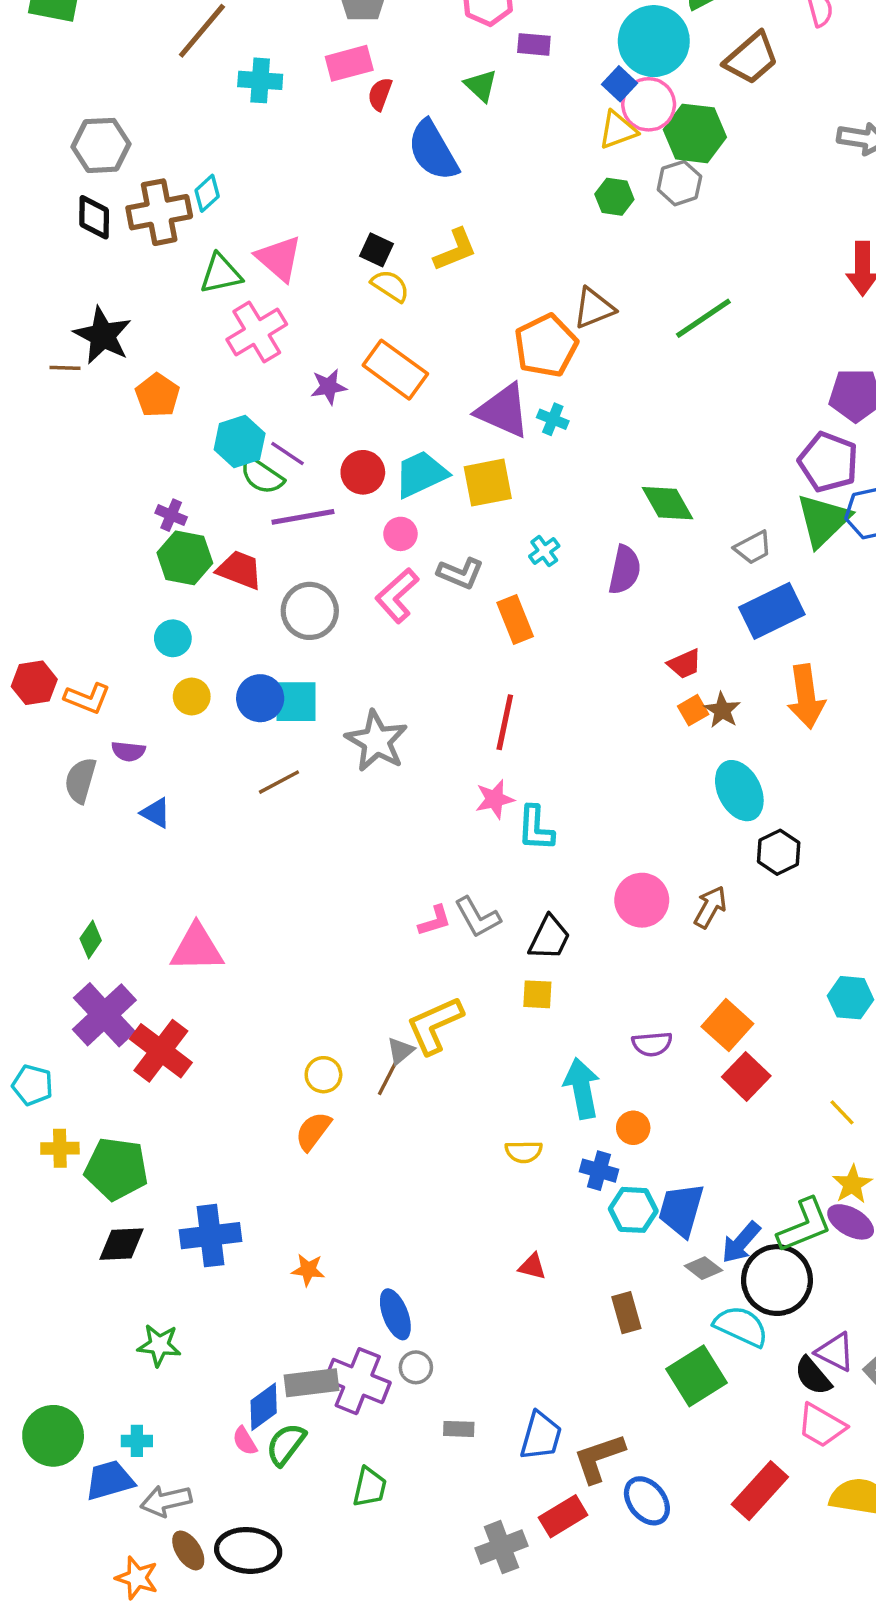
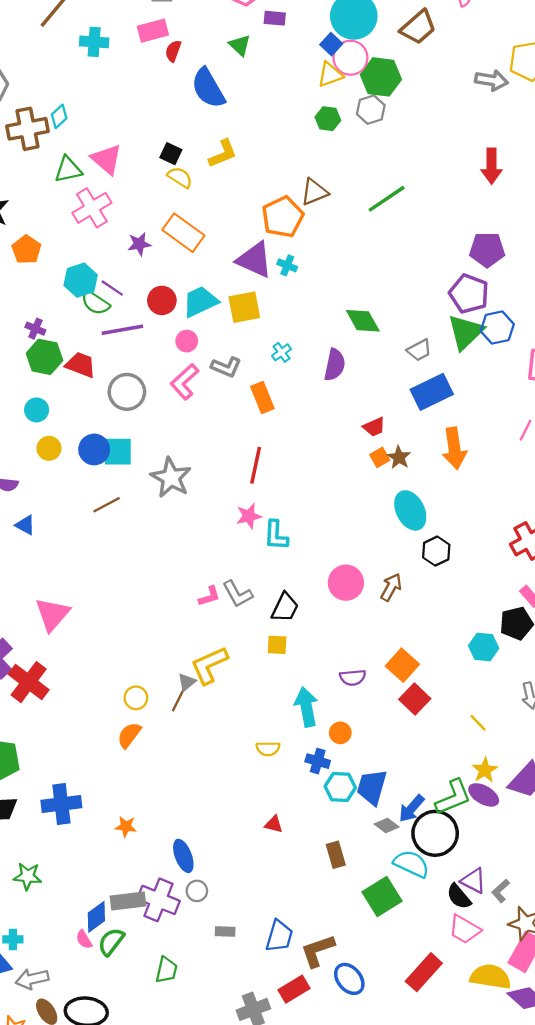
pink triangle: (197, 948) -> (52, 614), turned -48

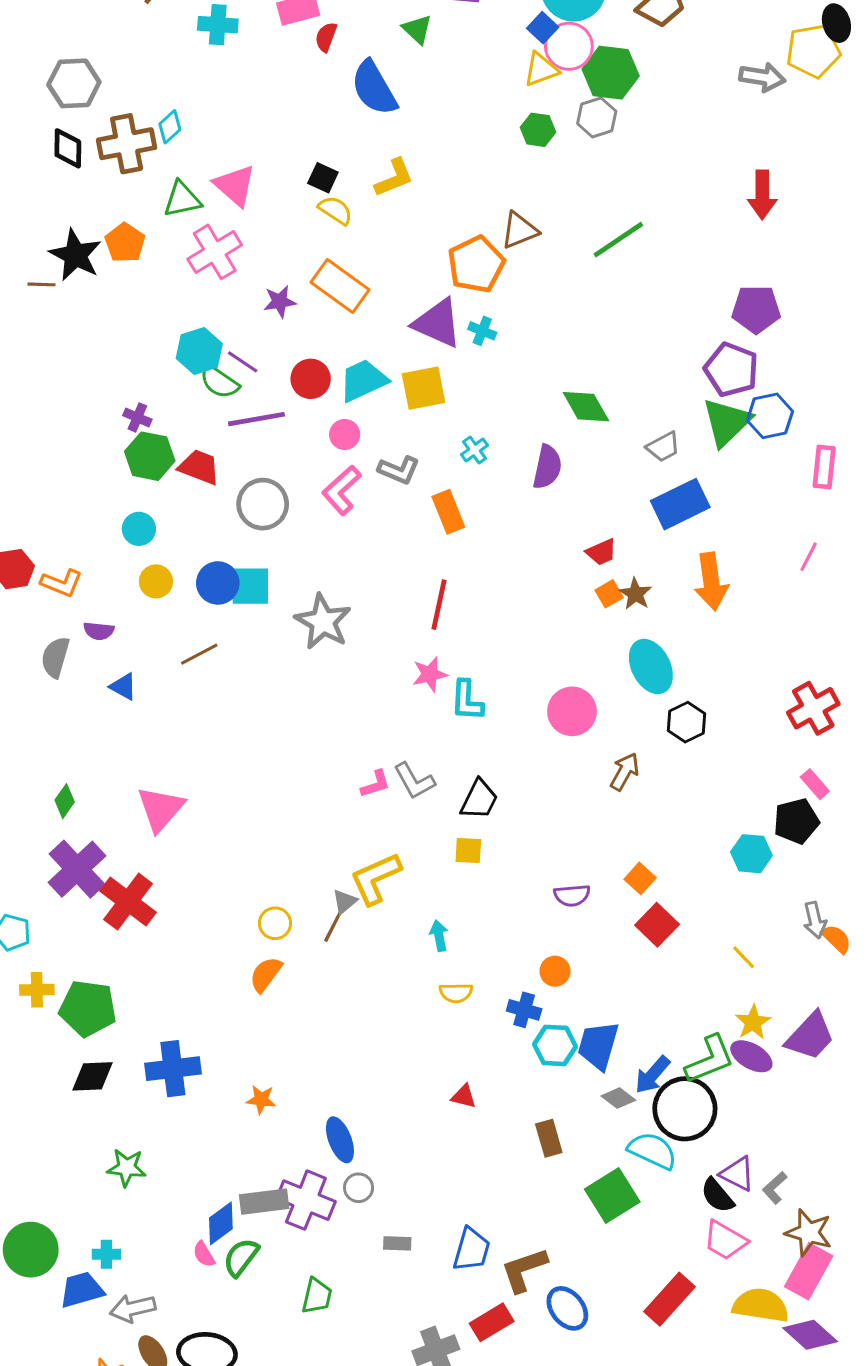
orange pentagon: (26, 250) -> (125, 243), moved
brown line: (107, 505) -> (199, 654), moved
pink circle: (346, 583) -> (572, 711), moved
orange square: (402, 665) -> (640, 878), size x0.7
cyan arrow: (306, 707) -> (439, 936), moved, size x0.6

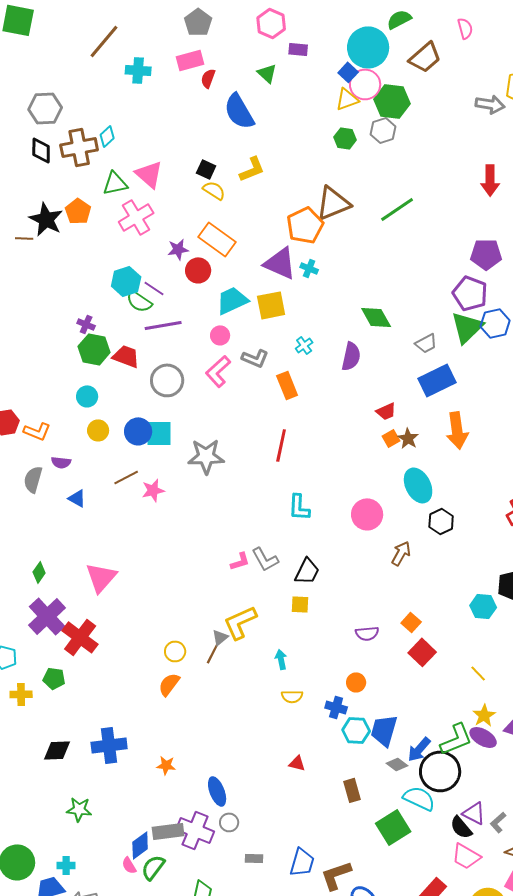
brown triangle: (519, 230) -> (333, 203), size x1.4
red circle: (311, 379) -> (198, 270), moved
gray star: (323, 622) -> (206, 456), turned -30
pink star: (430, 674) -> (153, 490), moved
green pentagon: (88, 1008) -> (54, 678), moved, size x0.6

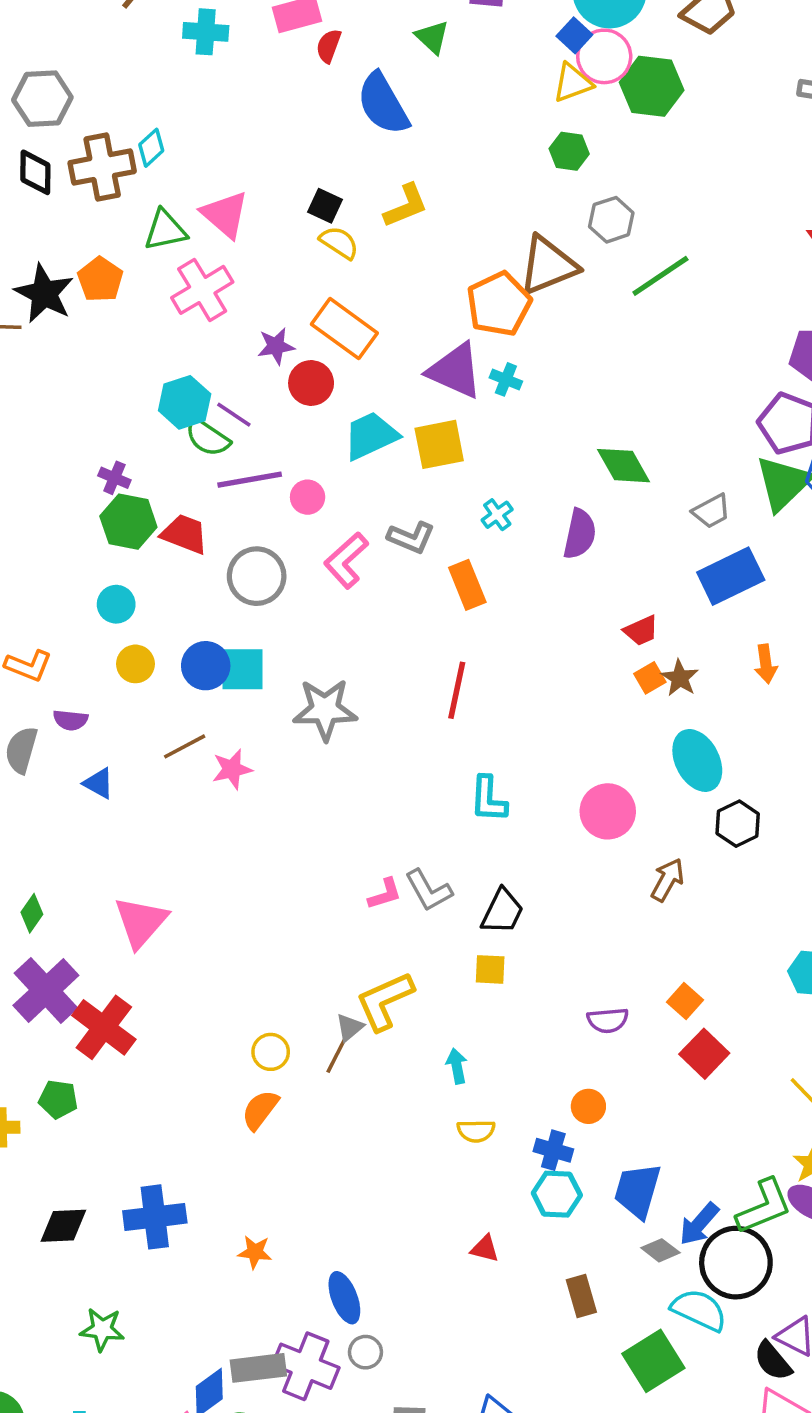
gray hexagon: (383, 130) -> (611, 220), moved
pink circle: (220, 335) -> (308, 497), moved
orange arrow: (457, 430) -> (766, 664), size x0.6
cyan hexagon: (356, 730) -> (557, 1194), moved

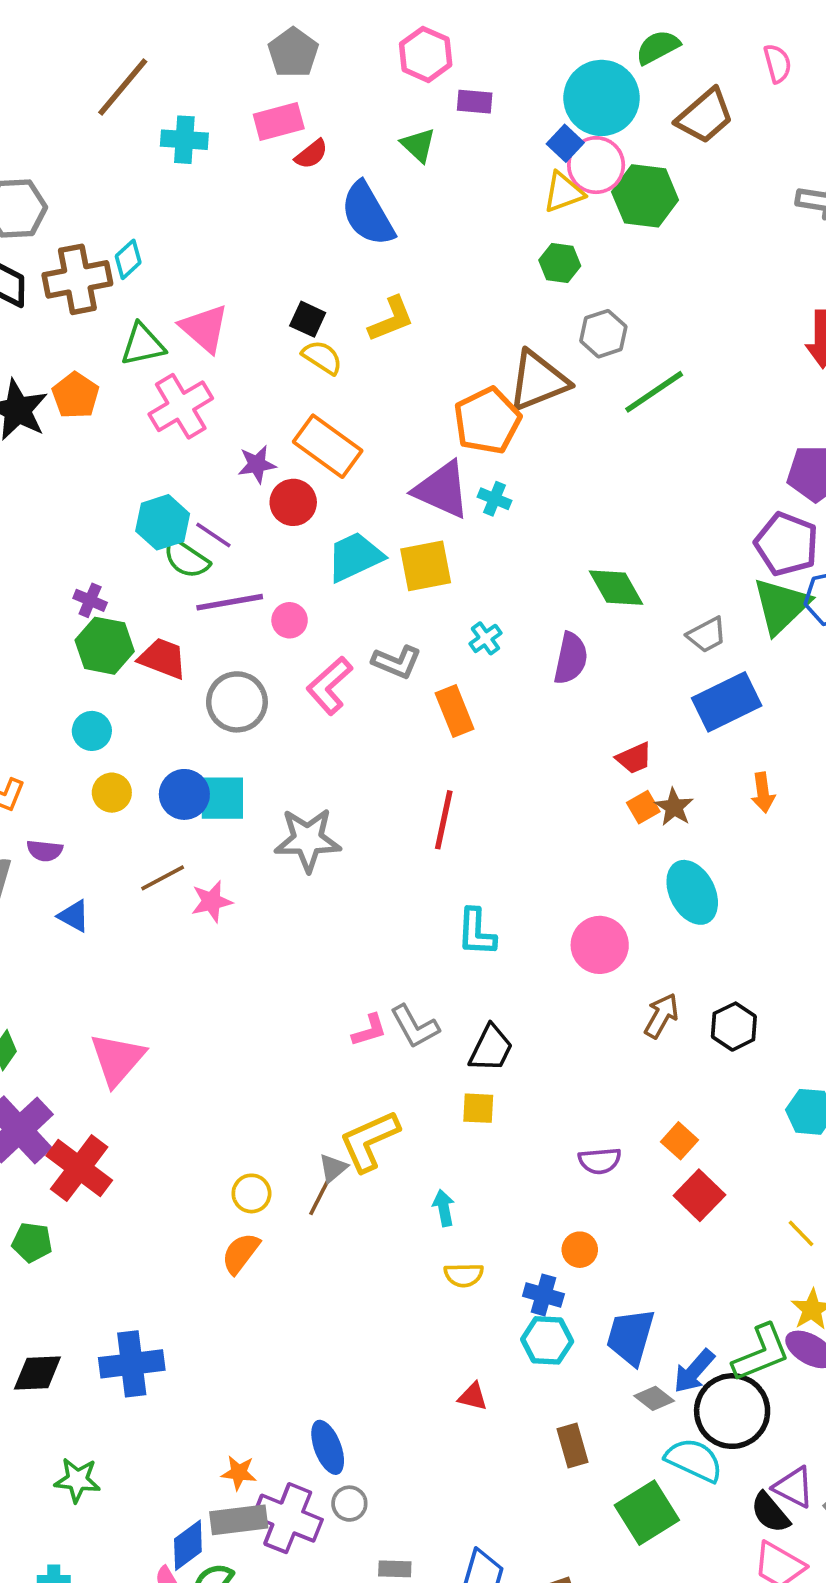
red semicircle: (329, 46) -> (311, 154), turned -148
black hexagon: (738, 824) -> (734, 1027), moved
orange star: (255, 1252) -> (239, 1473), moved

